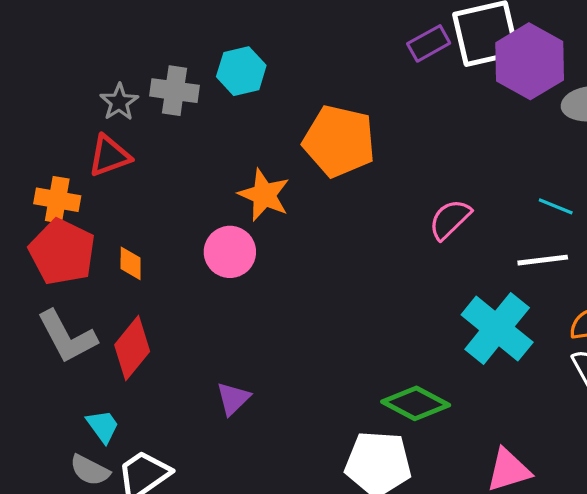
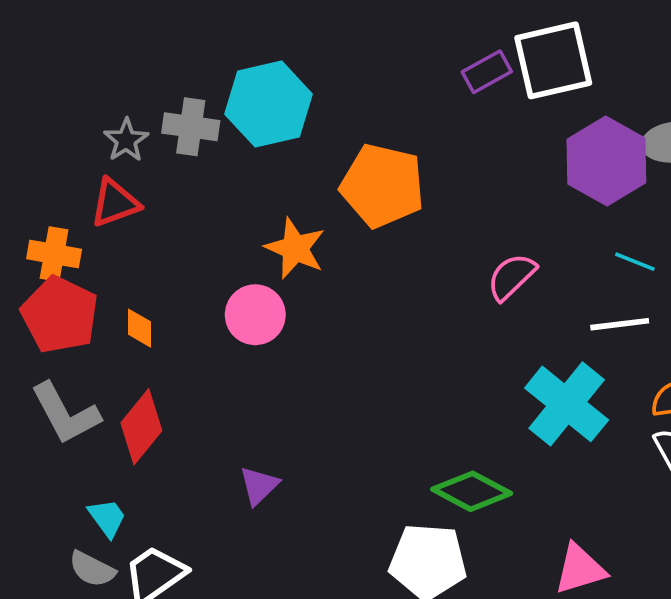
purple hexagon: (530, 61) -> (606, 161), moved
cyan hexagon: (241, 71) -> (269, 104), size x1.5

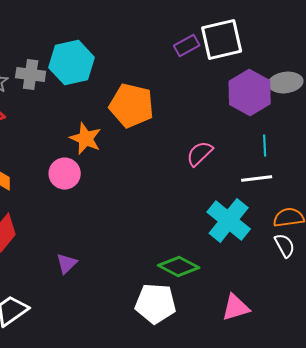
cyan line: (635, 262) -> (265, 146), turned 65

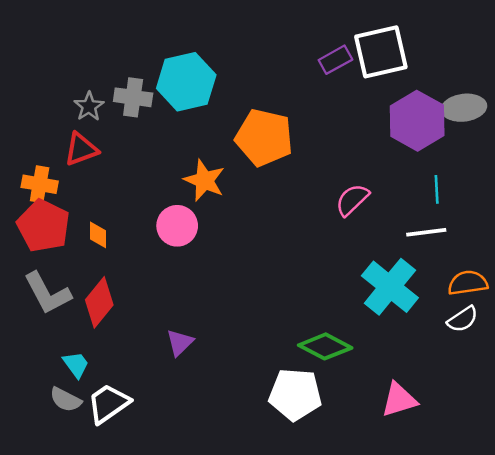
white semicircle: (285, 246) -> (463, 319), turned 85

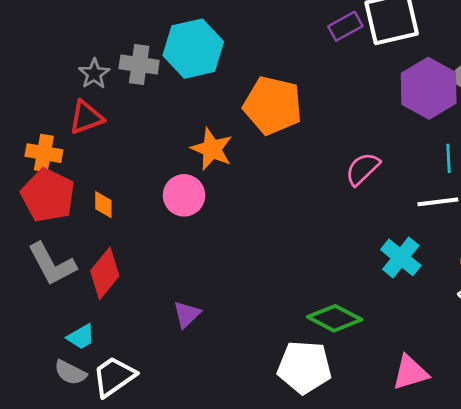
cyan cross: (390, 287) -> (401, 257), size x0.7
cyan trapezoid: (76, 365) -> (81, 337), turned 96

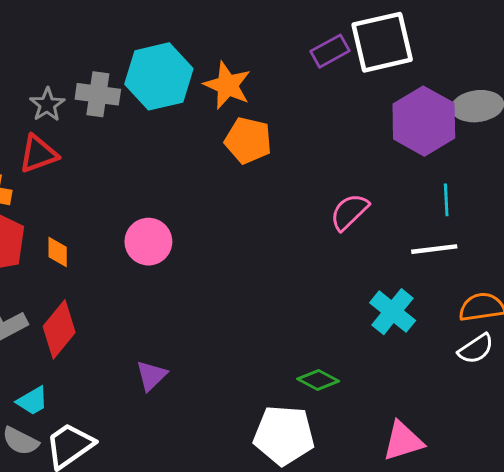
orange pentagon: (273, 105) -> (248, 140), size x0.7
orange star: (212, 149) -> (227, 85), moved
green diamond: (335, 318) -> (318, 380), size x0.7

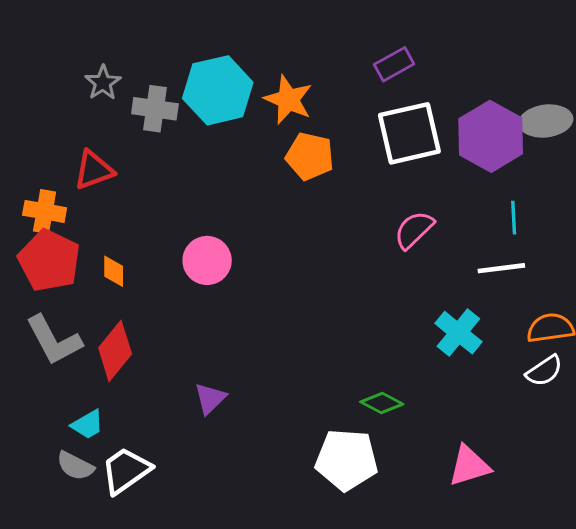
white square: (382, 42) -> (409, 133), moved
gray star: (47, 105) -> (103, 83), moved

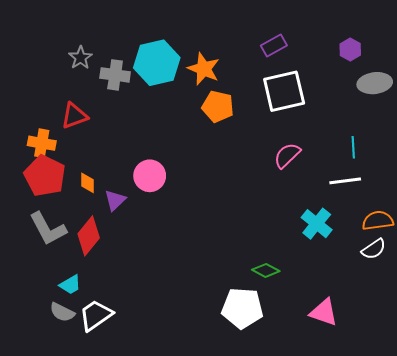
purple hexagon: (491, 136) -> (350, 50), moved, size x0.5
purple triangle: (210, 398) -> (115, 200), moved
pink triangle: (469, 466) -> (324, 312), turned 36

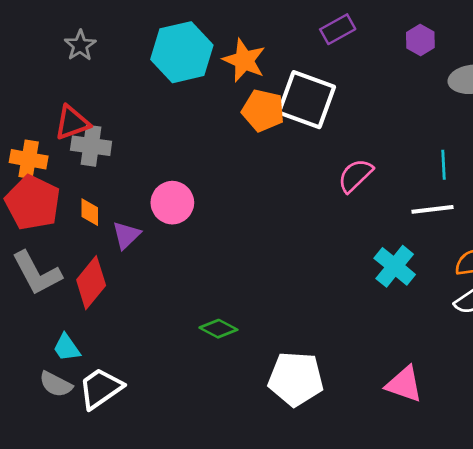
purple hexagon: (350, 50) -> (420, 40), moved
gray cross: (115, 75) -> (91, 146), moved
white square: (284, 91) -> (307, 100), moved, turned 33
green diamond: (266, 270) -> (218, 329), moved
cyan trapezoid: (70, 285) -> (67, 348), turned 85

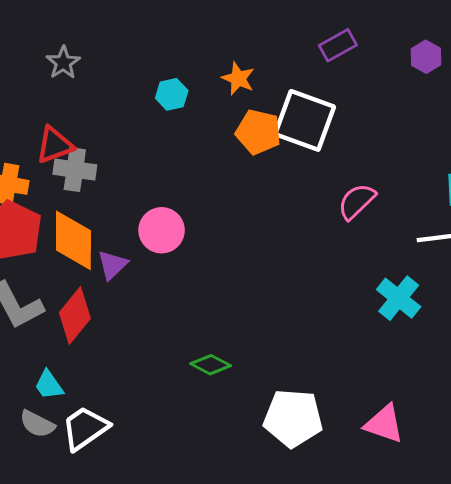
cyan hexagon: (182, 52) -> (172, 94), moved, size x0.5
orange star: (244, 60) -> (238, 78), size x0.7
orange diamond: (90, 212) -> (73, 240), size x2.0
pink triangle: (404, 384) -> (384, 424), moved

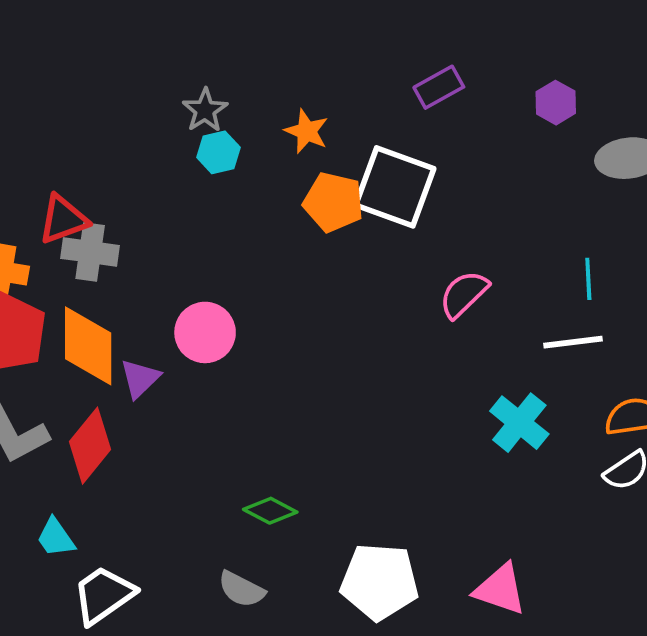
gray star: (63, 63) -> (205, 110), moved
gray semicircle: (37, 424) -> (241, 589), moved

